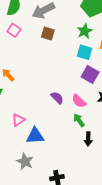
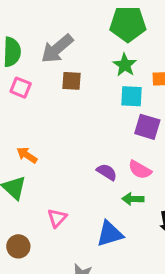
green arrow: (79, 120) -> (133, 199), moved, turned -40
blue triangle: (35, 136) -> (110, 234), moved

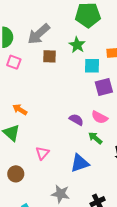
green star: (125, 65) -> (77, 45), moved
purple square: (147, 127) -> (104, 87), turned -30
green arrow: (133, 199) -> (95, 138), turned 40

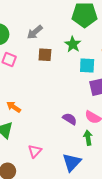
gray arrow: (39, 34) -> (35, 32), size x0.7
green arrow: (95, 138) -> (88, 138), turned 40
blue triangle: (80, 163) -> (72, 162), turned -30

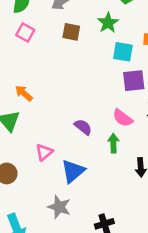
purple semicircle: (70, 119) -> (83, 127), moved
blue triangle: (72, 162) -> (73, 171), moved

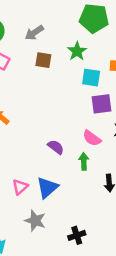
pink triangle: (44, 152) -> (20, 187), moved

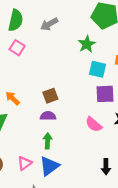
brown square: (43, 60) -> (50, 96), moved, turned -35
purple semicircle: (56, 147) -> (48, 116), moved, turned -42
green arrow: (84, 161) -> (48, 141), moved

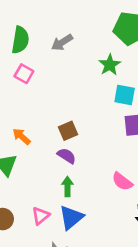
purple semicircle: (48, 116) -> (67, 156), turned 35
pink semicircle: (94, 124) -> (122, 181), moved

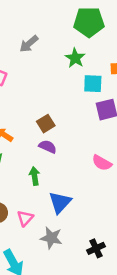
green arrow: (67, 187) -> (35, 176), moved
pink triangle: (41, 216) -> (25, 218), moved

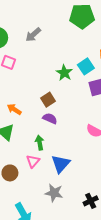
green star: (75, 58) -> (64, 73), moved
cyan square: (93, 84) -> (86, 66), turned -35
pink triangle: (25, 218) -> (33, 161), moved

